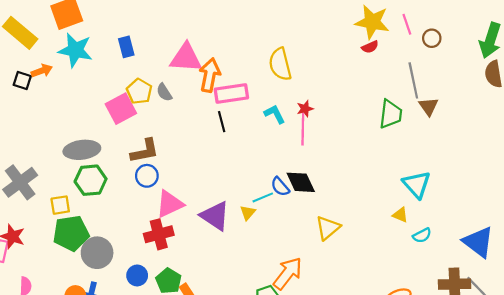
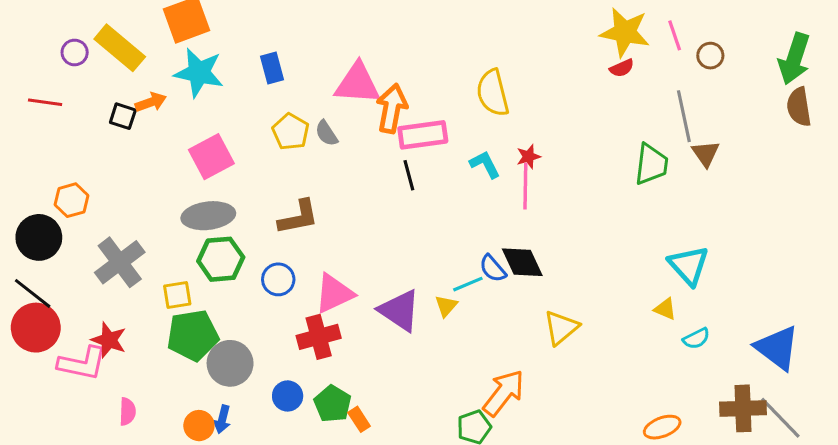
pink square: (121, 109) -> (211, 157), moved
blue circle: (147, 176) -> (278, 279), moved

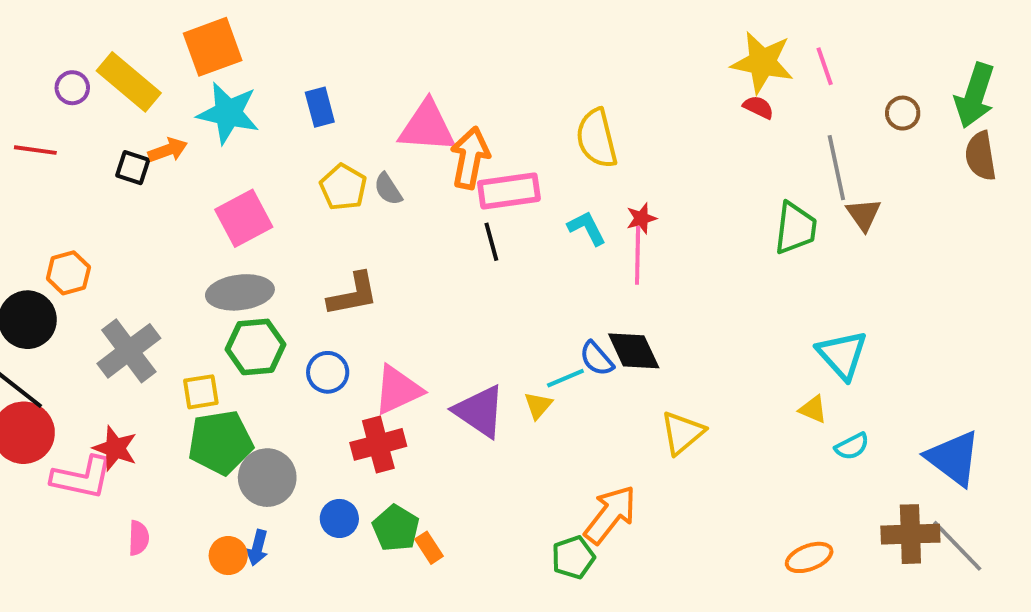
brown circle: (710, 56) -> (903, 113), moved
red semicircle: (622, 68) -> (758, 107), turned -130

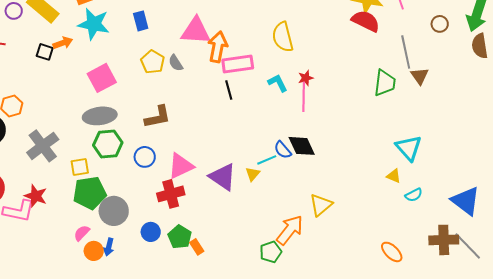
red semicircle: (758, 107) -> (366, 21), size x1.8
yellow triangle: (682, 433) -> (321, 205), moved
pink semicircle: (139, 538) -> (82, 233), moved, turned -138
orange ellipse: (809, 557) -> (392, 252), turned 65

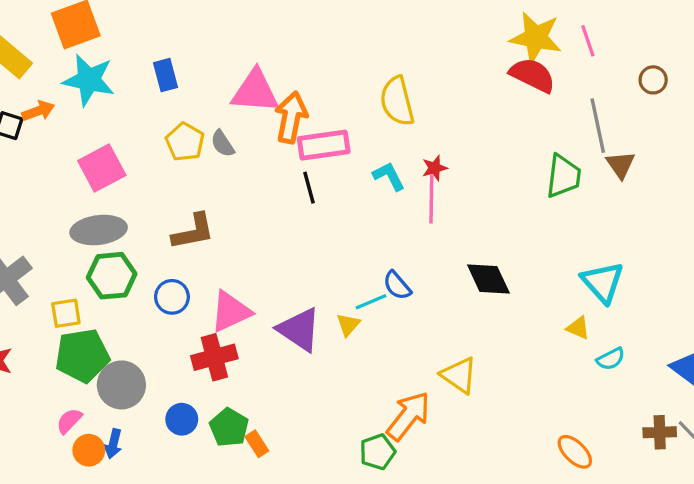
black diamond: (302, 146) -> (488, 279), moved
yellow triangle: (321, 205) -> (459, 375), turned -45
brown cross: (444, 240) -> (660, 432), size x0.7

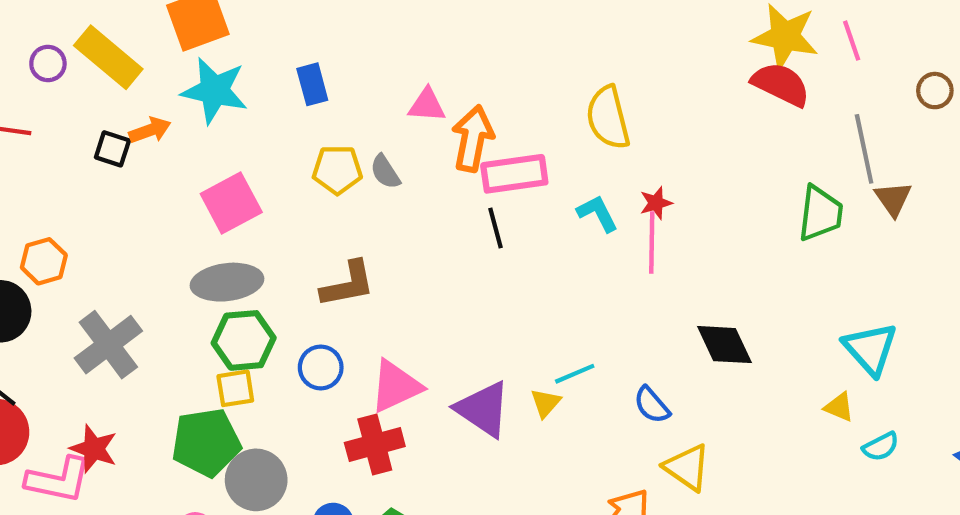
pink triangle: (255, 91) -> (427, 105), size x0.6
yellow pentagon: (185, 142) -> (337, 170), turned -30
blue semicircle: (397, 285) -> (652, 405), moved
yellow square: (66, 313) -> (235, 388), moved

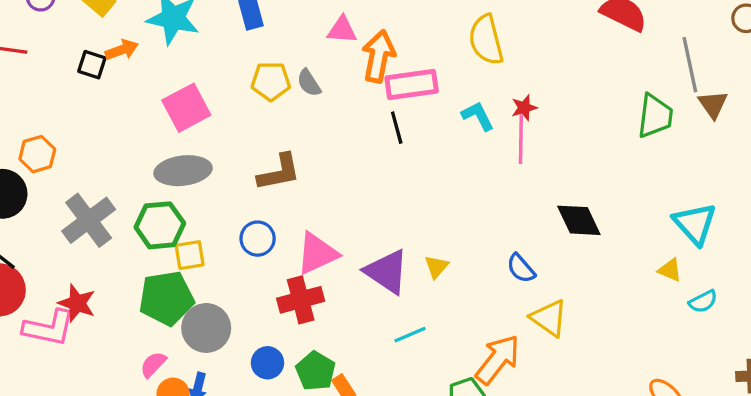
green hexagon: (244, 340) -> (160, 225), moved
cyan line: (575, 374) -> (410, 335), moved

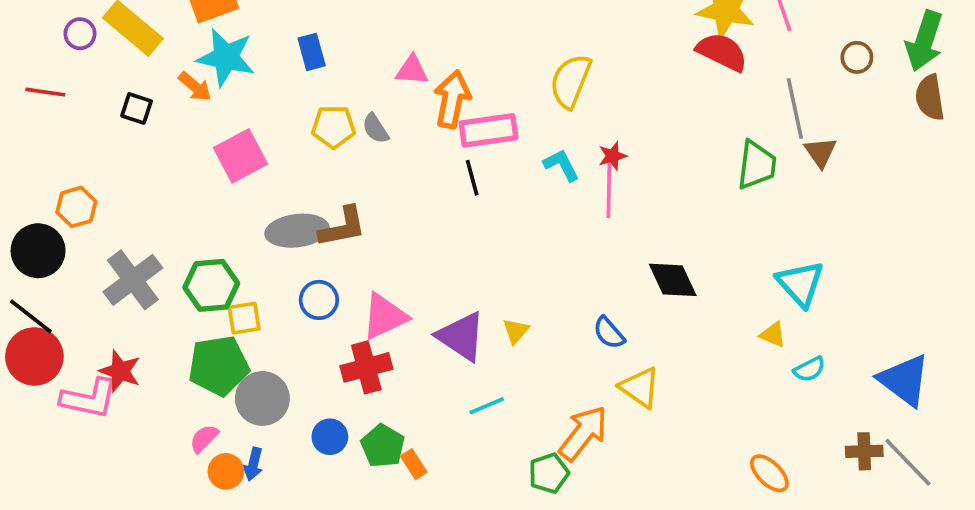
yellow semicircle: (486, 40) -> (571, 81), turned 36
orange arrow: (122, 50) -> (195, 87), moved, turned 60
gray ellipse: (183, 171) -> (297, 231), moved

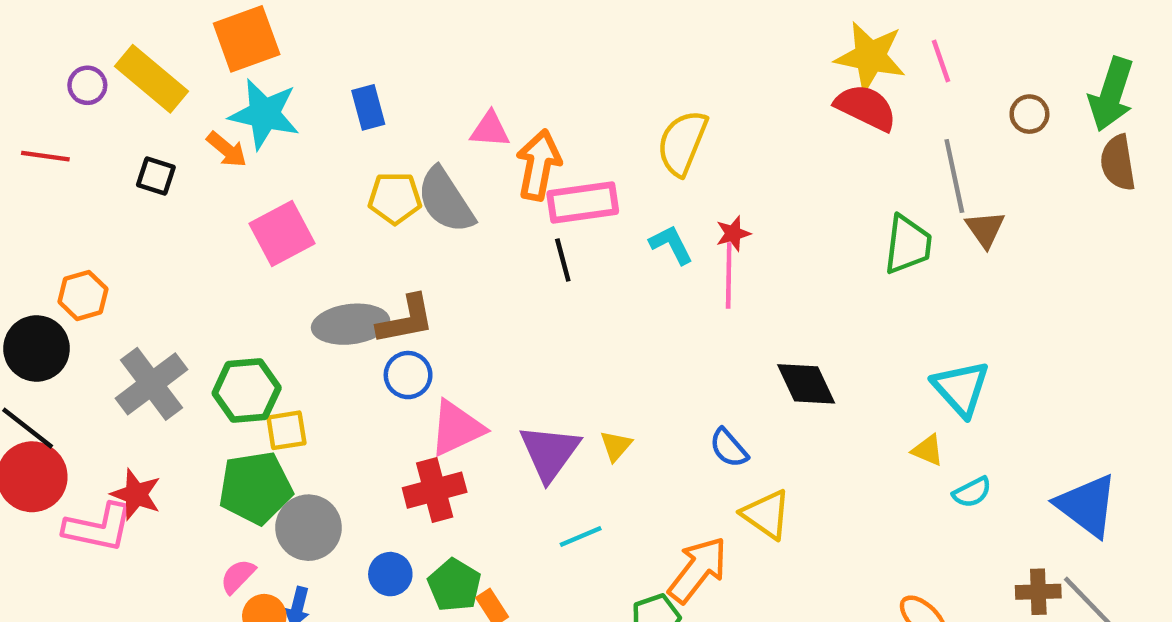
gray semicircle: (375, 129) -> (446, 200), size x1.8
blue circle: (319, 300) -> (408, 375), moved
purple triangle: (461, 336) -> (550, 452), turned 32

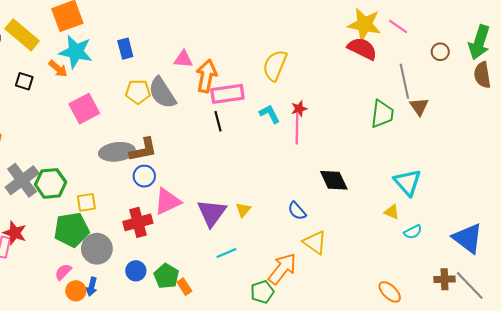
pink line: (941, 61) -> (398, 26), turned -36
green hexagon: (247, 391) -> (51, 183), moved
red cross: (435, 490) -> (138, 222), moved

